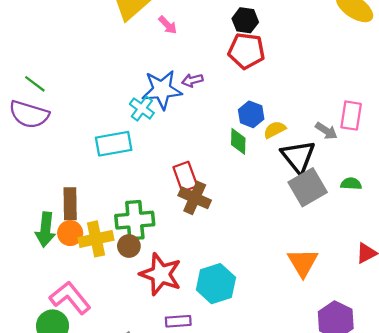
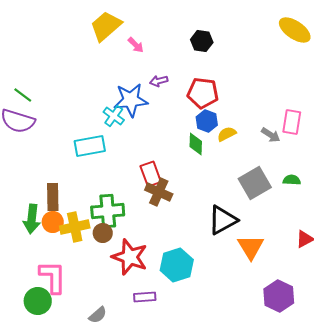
red pentagon: (246, 51) -> (203, 93), moved
purple arrow: (192, 80) -> (159, 81), moved
black triangle: (298, 157) -> (223, 220), moved, turned 40
pink L-shape: (70, 298) -> (53, 277), turned 39

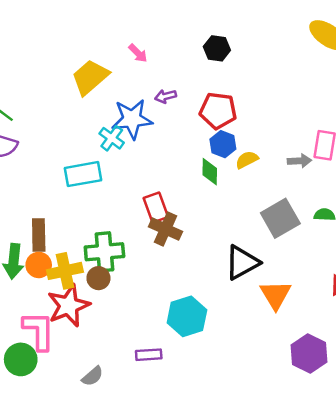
yellow trapezoid: (106, 26) -> (90, 77), moved
gray arrow: (271, 135) -> (299, 161), turned -36
red star: (130, 257) -> (69, 306), moved, turned 30

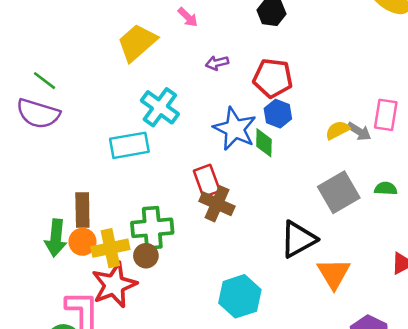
blue star: (132, 119) -> (235, 129), moved, turned 30
cyan cross: (112, 138) -> (160, 107), size x1.4
yellow semicircle: (247, 160) -> (338, 130), moved
gray arrow: (299, 161) -> (359, 131), turned 35

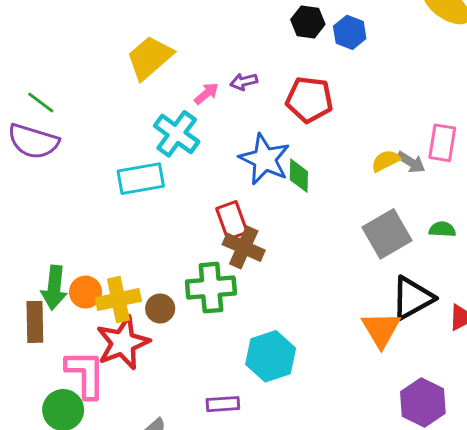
pink arrow: (188, 17) -> (206, 94), moved, turned -85
blue hexagon: (278, 114) -> (350, 32), moved
brown rectangle: (82, 210) -> (35, 322), moved
green cross: (152, 228) -> (211, 288), moved
black triangle: (298, 239) -> (412, 298), moved

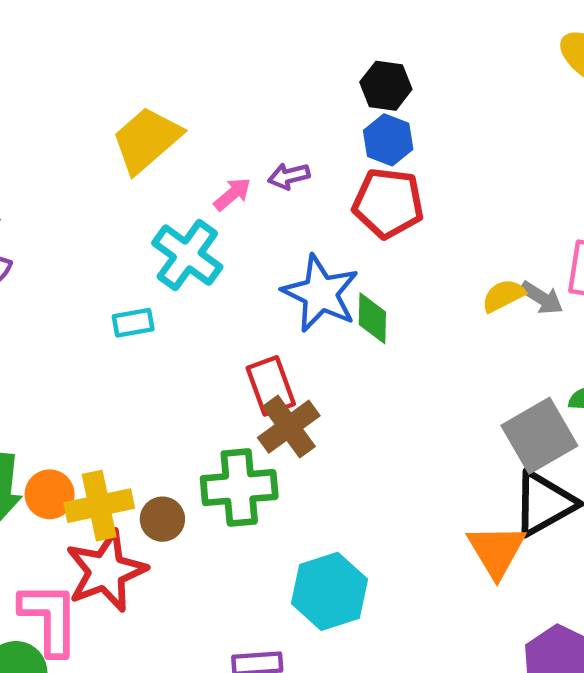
blue hexagon: (350, 32) -> (388, 140), moved
cyan rectangle: (141, 179) -> (133, 323), size x0.6
gray square: (387, 234) -> (539, 436), moved
brown cross: (244, 247) -> (289, 427), turned 30

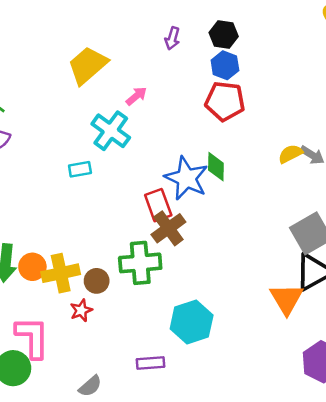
purple arrow: (289, 176) -> (172, 38), moved, turned -60
blue star: (320, 293) -> (186, 178), moved
red star: (106, 571) -> (81, 310), moved, size x0.5

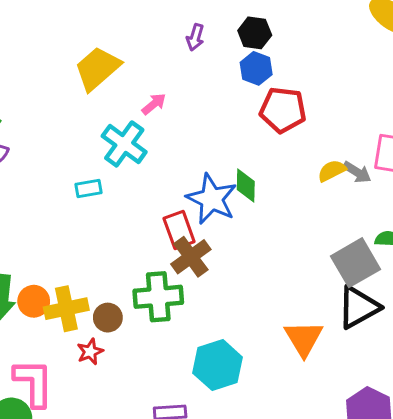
red pentagon: (225, 101) -> (283, 110), moved
orange triangle: (287, 299) -> (304, 338), moved

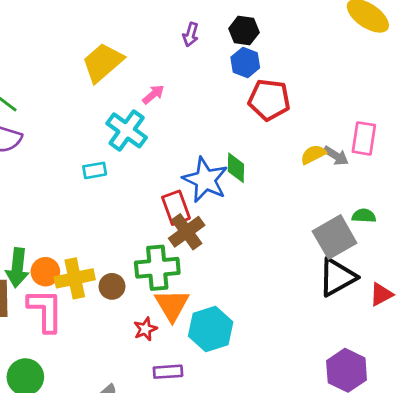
orange triangle: (304, 338) -> (172, 305), moved
red star: (90, 352) -> (145, 329), moved
pink L-shape: (34, 383) -> (45, 310), moved

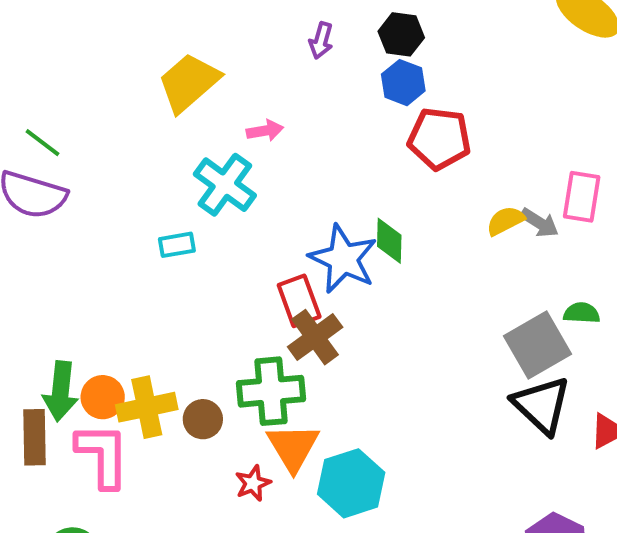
pink arrow: (153, 94) -> (265, 131), turned 30
black triangle: (337, 277) -> (542, 405), turned -48

